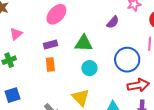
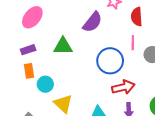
purple semicircle: (113, 22) -> (92, 22), size x1.5
cyan circle: (89, 68) -> (45, 84), moved

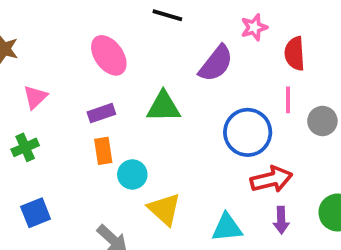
pink ellipse: (32, 17) -> (109, 55), turned -75

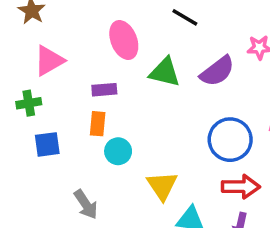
pink triangle: (35, 97) -> (49, 61), size x1.4
green triangle: (163, 107) -> (165, 72), moved
yellow triangle: (164, 209) -> (162, 186), moved
blue square: (36, 213) -> (47, 144), moved

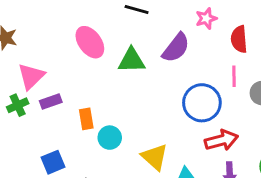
purple rectangle: (104, 90) -> (51, 101), moved
green cross: (29, 103) -> (18, 105), moved
blue square: (47, 144) -> (53, 162), moved

